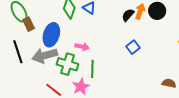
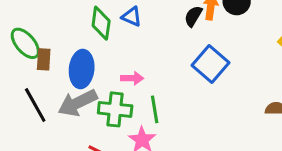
brown rectangle: (29, 24) -> (44, 59), turned 40
blue square: (133, 47) -> (210, 64), size x1.6

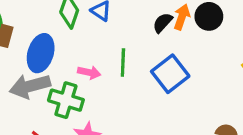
green line: (155, 109) -> (123, 63), moved

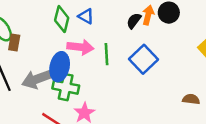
blue ellipse: (41, 53) -> (60, 67), moved
pink arrow: (89, 72) -> (80, 47), moved, size x1.5

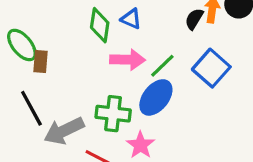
green line: (107, 54) -> (162, 66), turned 55
blue ellipse: (60, 67) -> (156, 97), moved, turned 32
gray arrow: (37, 79) -> (64, 131), moved

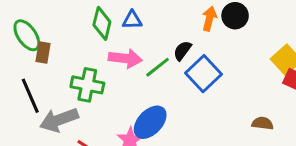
blue triangle: (131, 19) -> (132, 20), turned -30
black semicircle: (194, 19) -> (182, 51), moved
blue ellipse: (156, 97) -> (150, 122), moved
green cross: (113, 114) -> (87, 85), moved

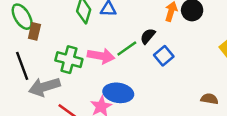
pink arrow: (125, 58) -> (101, 56), moved
blue square: (203, 74) -> (164, 56), size x0.7
blue ellipse: (150, 122) -> (118, 93), turned 52

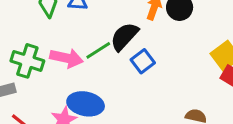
black semicircle: (148, 36) -> (124, 36), size x1.5

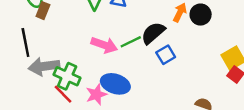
green cross: (27, 61) -> (67, 76), moved

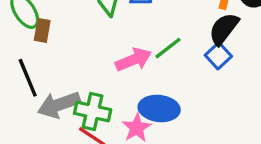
black semicircle: (153, 33) -> (224, 29), moved
pink arrow: (104, 45) -> (134, 60), turned -30

